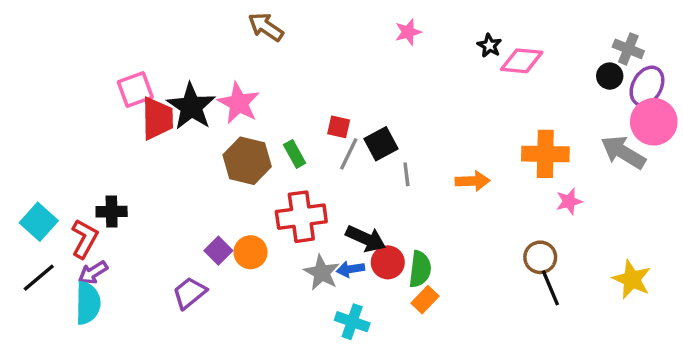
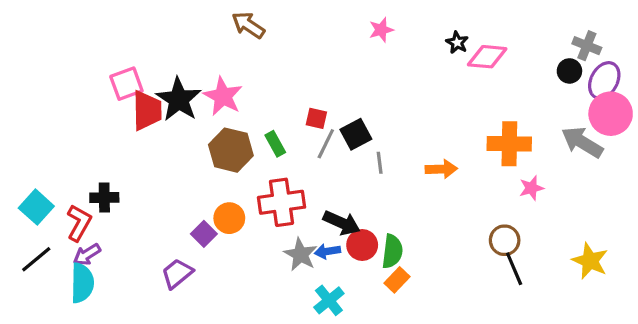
orange circle: (251, 252) -> (229, 218), moved
cyan cross: (352, 322) -> (329, 300), turned 32

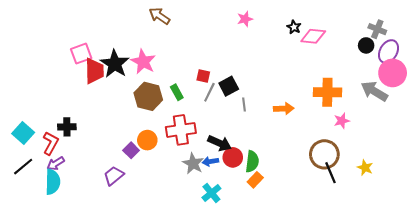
brown circle: (505, 240) -> (324, 154), size x1.5
yellow star: (590, 261) -> (365, 168), moved, size x0.7

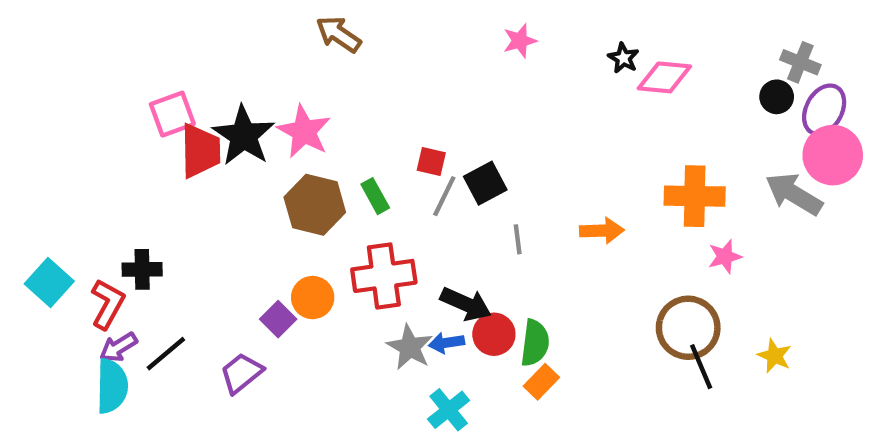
gray line: (244, 104) -> (518, 239), moved
black line: (23, 167) -> (166, 354), moved

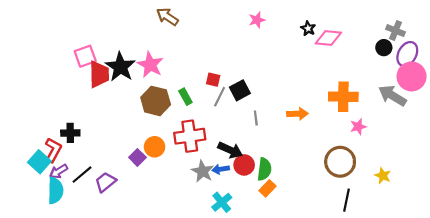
cyan square: (49, 282) -> (39, 162), moved
black line: (701, 367) -> (346, 200), moved, turned 35
purple trapezoid: (241, 373) -> (105, 182), moved

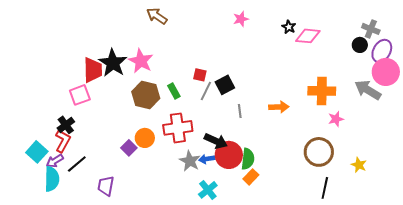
pink square: (85, 56) -> (80, 95), moved
black cross: (70, 133) -> (66, 125), turned -36
red L-shape: (53, 150) -> (63, 141), moved
red circle: (244, 165) -> (229, 155), size x1.4
purple trapezoid: (105, 182) -> (106, 186), moved, turned -40

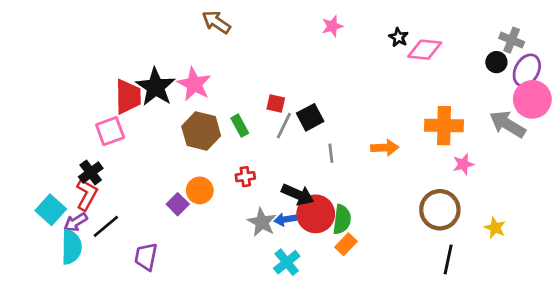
red cross: (178, 128) -> (245, 177), size x0.5

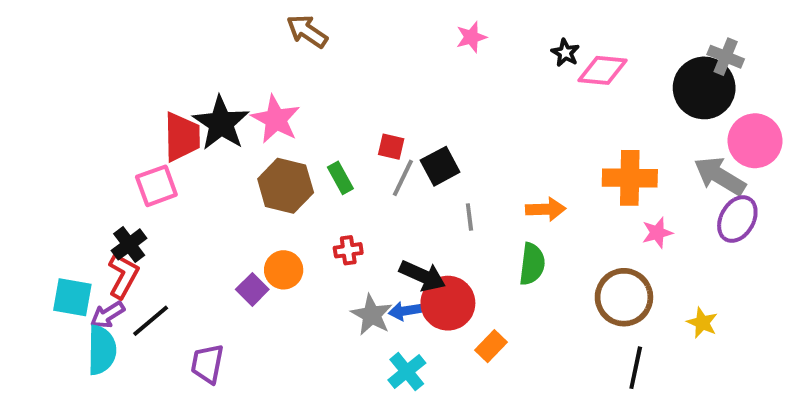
black circle: (496, 62) -> (704, 88), size x2.0
purple ellipse: (527, 70) -> (737, 219), moved
cyan square: (51, 210) -> (72, 297), turned -32
green semicircle: (342, 219) -> (532, 264), moved

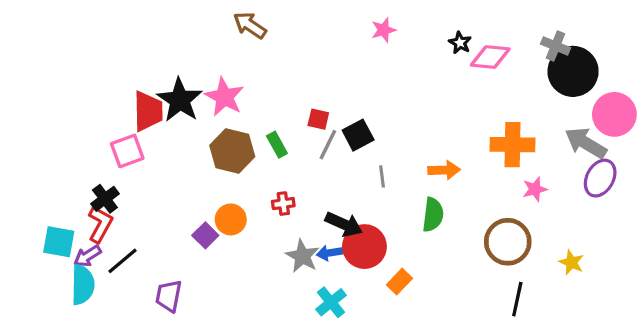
gray cross: (726, 57) -> (556, 46), moved

